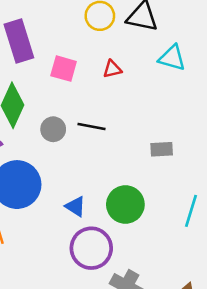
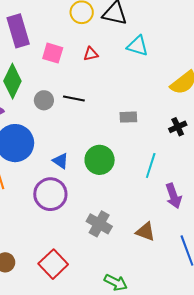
purple circle: (91, 248) -> (50, 194), moved

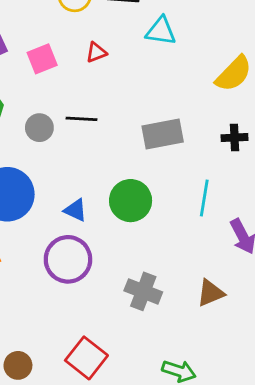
pink square: (53, 53) -> (42, 59), turned -30
gray rectangle: (128, 117) -> (163, 134), size x1.6
black cross: (178, 127) -> (235, 138), turned 30
brown triangle: (145, 232) -> (210, 293), turned -35

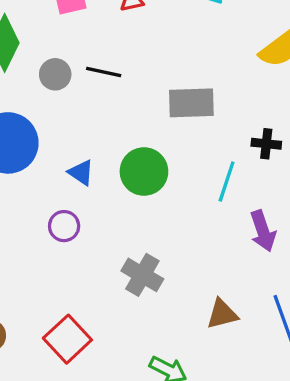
black cross: (235, 138) -> (266, 144), moved
purple circle: (68, 259) -> (64, 226), size x0.6
brown triangle: (210, 293) -> (222, 314), moved

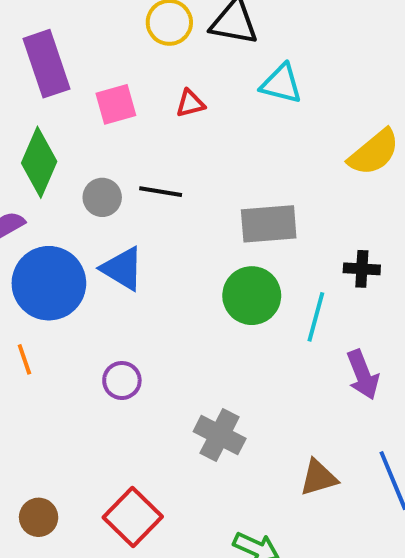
blue triangle: (81, 172) -> (123, 269), moved, size x1.4
green circle: (144, 172) -> (252, 296), moved

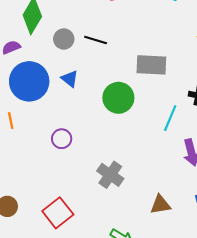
blue triangle: (123, 269) -> (70, 79), size x0.7
green circle: (252, 296) -> (118, 98), moved

